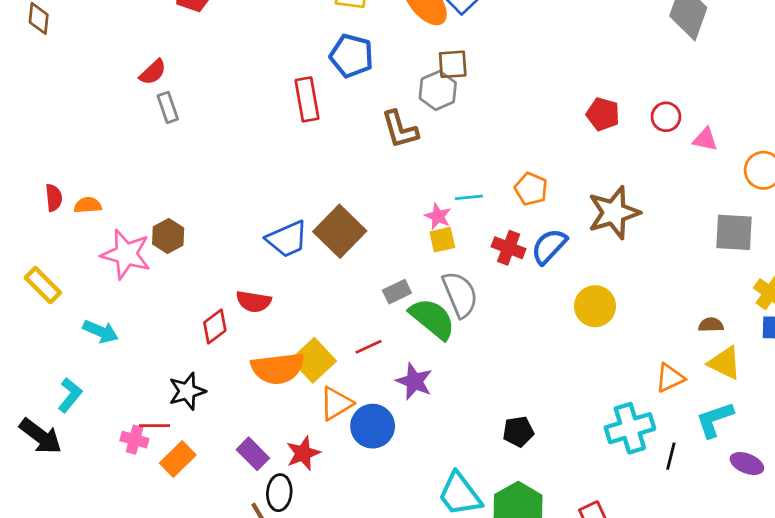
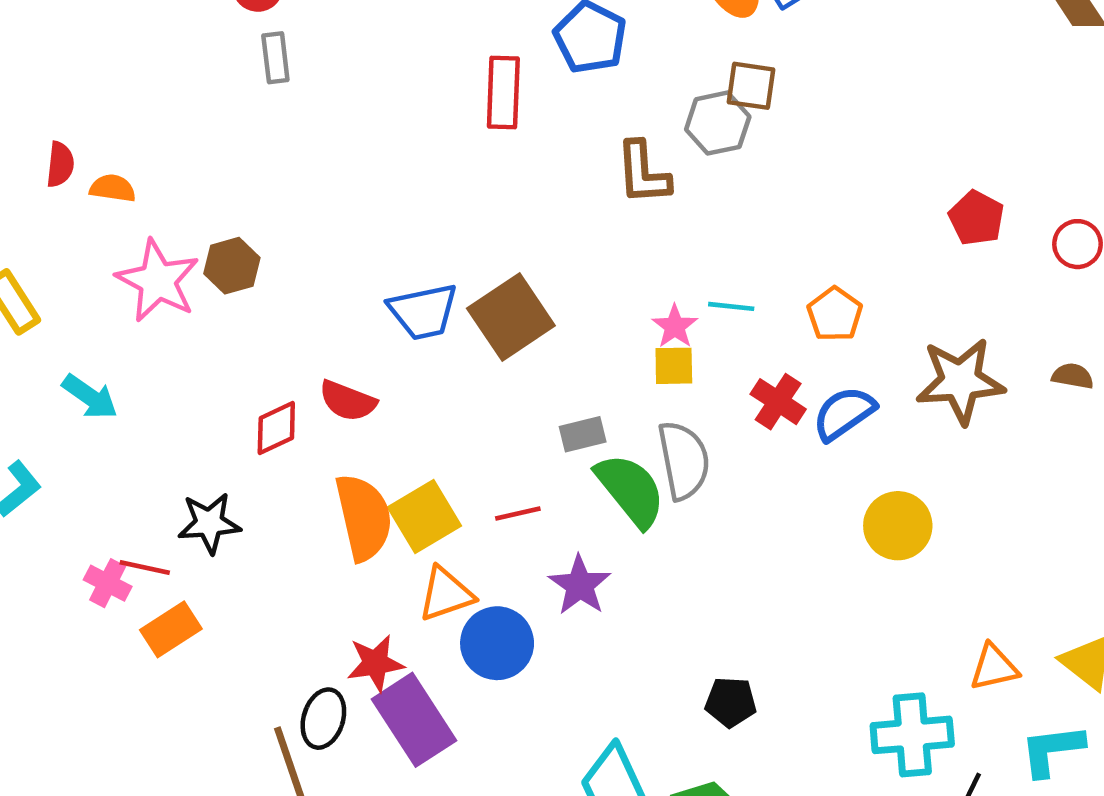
brown semicircle: (711, 325) -> (1073, 376), moved
orange semicircle: (278, 368) -> (364, 517), turned -108
purple rectangle: (253, 454) -> (414, 720), moved, size x1.6

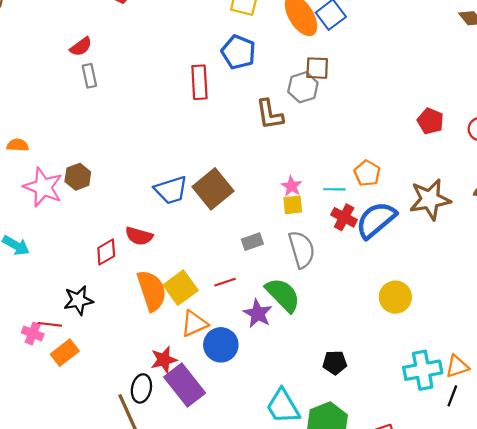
cyan line: (731, 306) -> (334, 189), moved
blue semicircle: (844, 413) -> (376, 220), size x1.4
green semicircle: (631, 490) -> (283, 295), moved
yellow circle: (898, 526) -> (395, 297), moved
orange triangle: (994, 667) -> (457, 366), moved

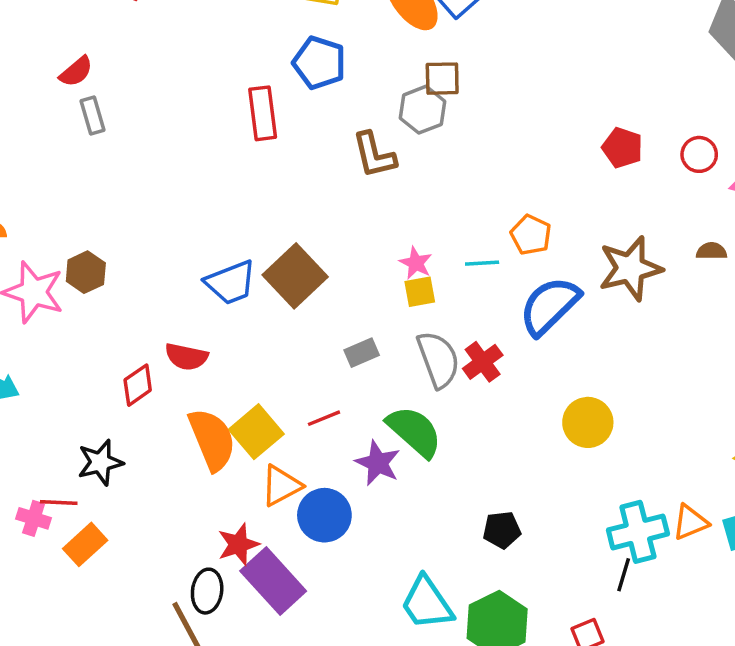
red cross: (344, 217) -> (483, 362), moved, turned 30
black line: (452, 396) -> (624, 575), moved

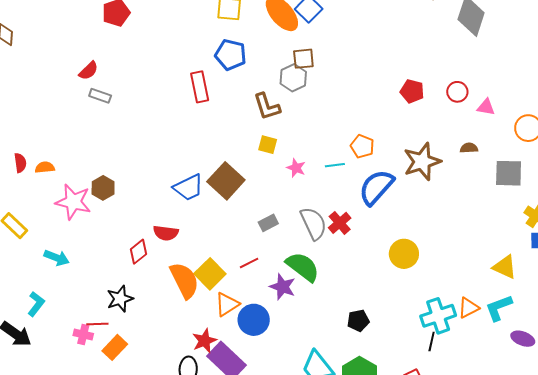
gray rectangle: (92, 115) -> (100, 96), turned -50
yellow square: (420, 292) -> (268, 145), moved, turned 30

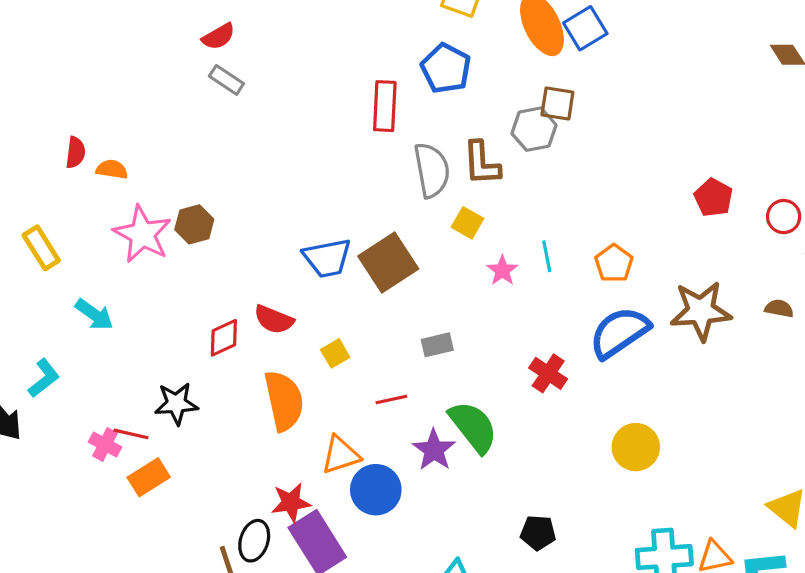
cyan line: (335, 165) -> (547, 256), moved, turned 72
gray semicircle: (314, 223) -> (432, 170), moved
red cross: (340, 223) -> (548, 373), turned -30
yellow square: (210, 274) -> (335, 353), moved, size x0.6

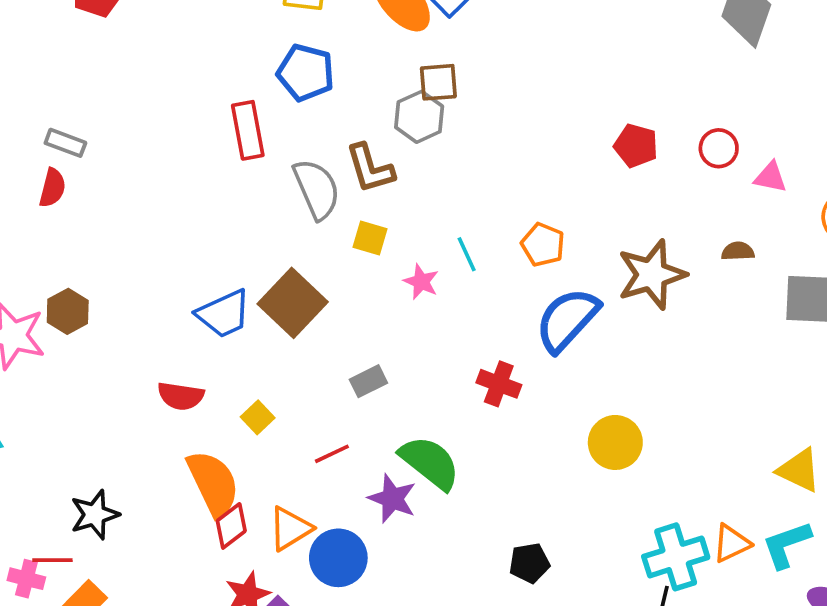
red semicircle: (219, 36) -> (52, 188), moved, turned -32
red diamond: (224, 338) -> (231, 526), moved

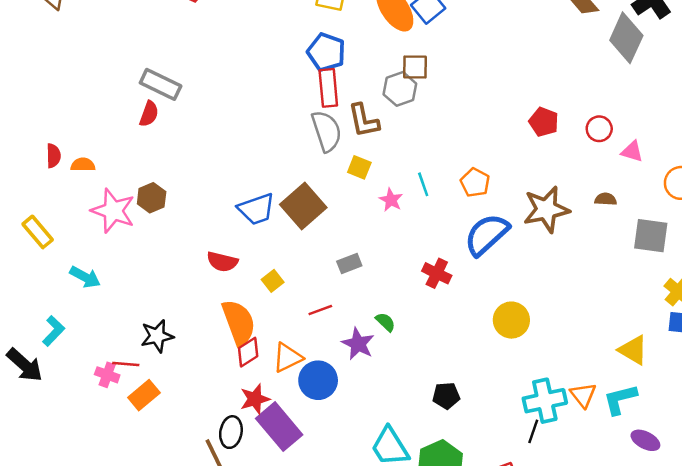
red rectangle: (248, 130) -> (328, 88), moved
gray rectangle: (65, 143) -> (161, 84), size x1.5
green semicircle: (430, 463) -> (386, 322), size x0.5
orange triangle: (731, 543) -> (583, 395), turned -48

